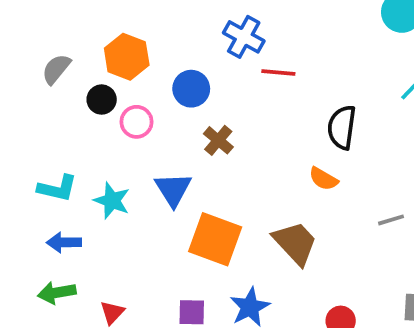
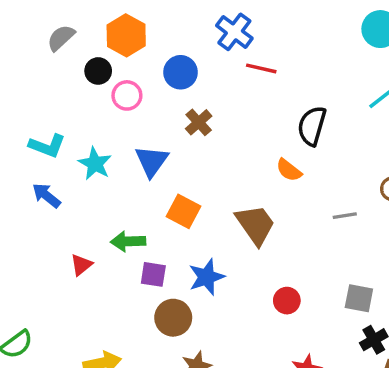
orange square: (215, 239) -> (183, 211), size x0.7
blue arrow: (64, 242) -> (46, 195), turned 32
green arrow: (57, 293) -> (128, 241), moved

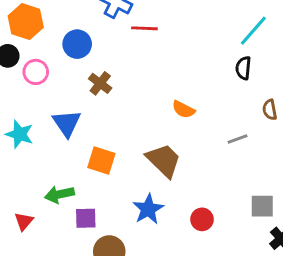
black semicircle: (312, 126) -> (243, 68), moved, size x0.7
blue star: (206, 277) -> (148, 209), moved

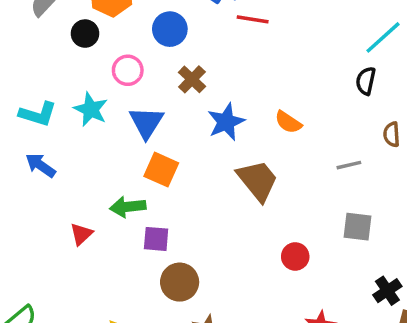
pink circle: (36, 72) -> (128, 70), moved
cyan star: (19, 134) -> (91, 109), moved
orange square: (101, 161) -> (161, 170), moved
gray square: (262, 206) -> (357, 227), moved
blue star: (148, 209) -> (226, 122), moved

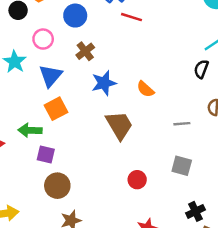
orange square: (161, 170) -> (56, 109), turned 30

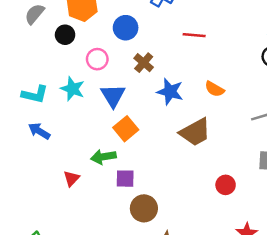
red line: (132, 17) -> (194, 35), moved
blue star: (104, 83) -> (170, 92), turned -30
brown trapezoid: (119, 125) -> (195, 132), turned 104

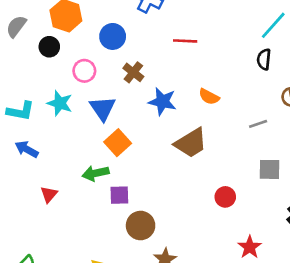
red triangle: (71, 178) -> (49, 194), moved

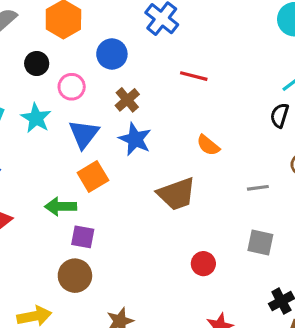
black circle: (49, 47) -> (37, 63), moved
blue star: (162, 101) -> (135, 139), moved
brown circle: (141, 226) -> (75, 276), moved

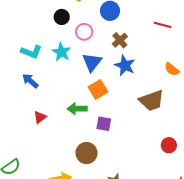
purple square: (83, 237) -> (104, 124), moved

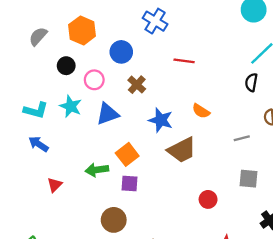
blue triangle: (92, 62) -> (108, 114), turned 40
blue star: (125, 65) -> (161, 120), moved
orange square: (98, 89) -> (127, 154), moved

